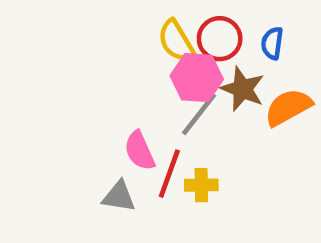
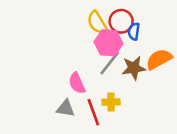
blue semicircle: (272, 43) -> (134, 31), moved
brown star: (242, 89) -> (134, 68), moved, turned -30
red line: (169, 174) -> (93, 112), moved, turned -40

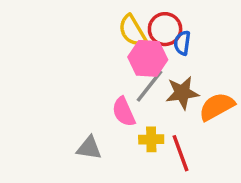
orange semicircle: (159, 59) -> (217, 107), moved
pink semicircle: (77, 83) -> (124, 112), moved
red line: (93, 112) -> (181, 153), moved

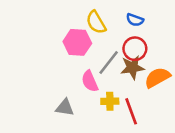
red circle: (165, 29) -> (135, 49), moved
blue semicircle: (182, 43) -> (135, 20), moved, turned -78
pink hexagon: (148, 58) -> (77, 42), moved

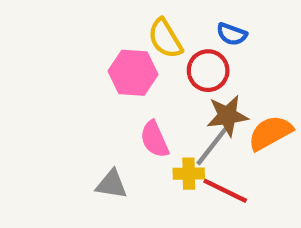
red circle: (135, 49) -> (208, 71), moved
gray line: (109, 62) -> (212, 146), moved
red line: (131, 111) -> (225, 191), turned -44

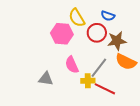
brown star: (227, 116) -> (117, 41), moved
orange semicircle: (270, 133) -> (126, 62), turned -125
gray triangle: (112, 184) -> (46, 79), moved

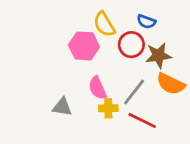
yellow cross: (88, 81) -> (108, 108), moved

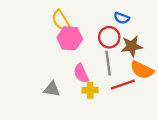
yellow semicircle: (104, 24) -> (61, 20), moved
gray line: (134, 92) -> (108, 63), moved, turned -45
red line: (142, 120) -> (123, 85), moved, turned -45

